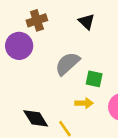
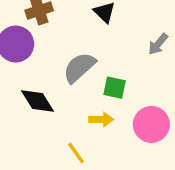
black diamond: (36, 118) -> (37, 101), moved

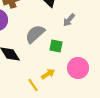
gray arrow: (158, 44) -> (69, 20), moved
yellow arrow: (101, 119) -> (48, 74), moved, turned -32

